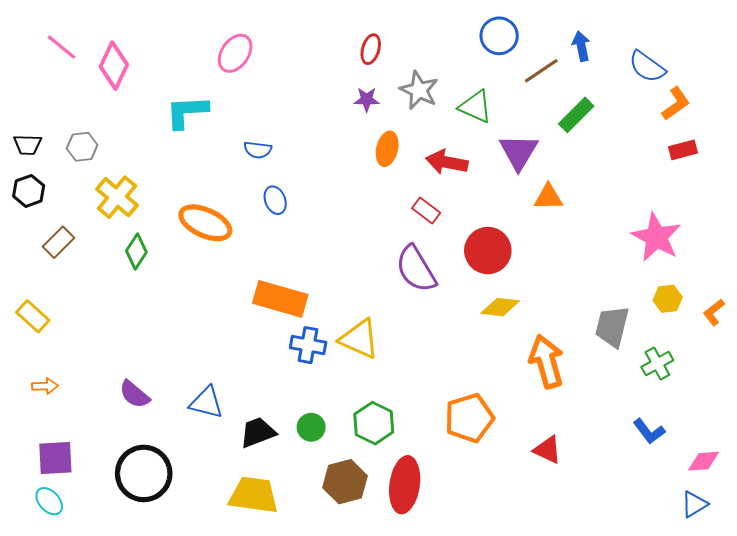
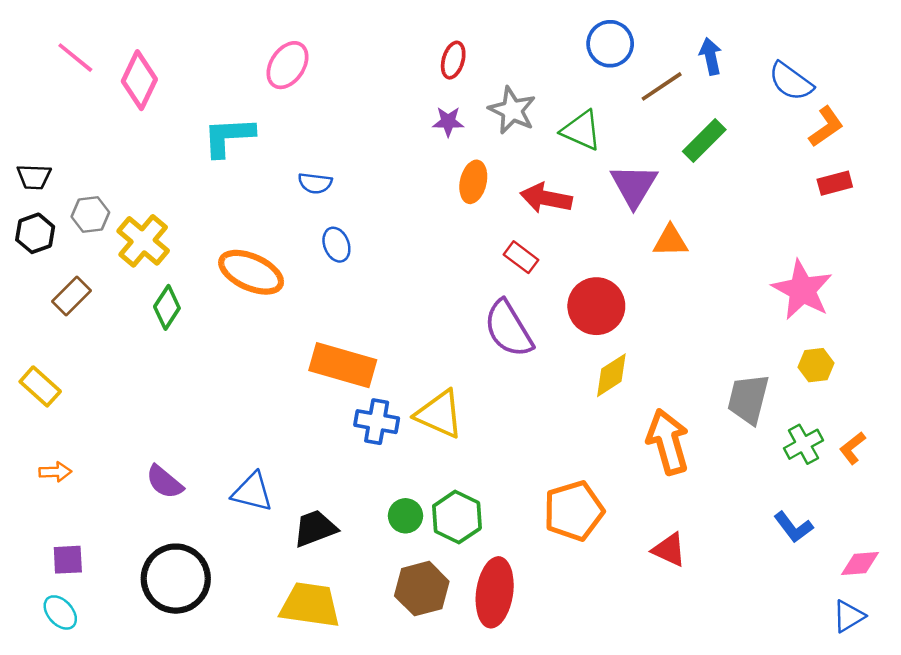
gray hexagon: (82, 147) -> (90, 214), moved
yellow diamond: (500, 307) -> (611, 375), turned -39
orange L-shape: (714, 312) -> (852, 448), moved
green circle: (311, 427) -> (405, 516), moved
purple square: (55, 458) -> (68, 560), size x0.7

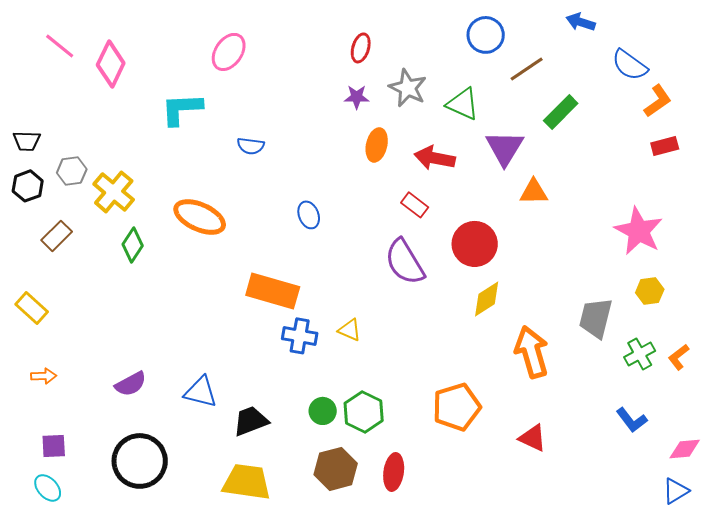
blue arrow: (711, 56) -> (581, 22), moved, turned -60
blue ellipse: (336, 245) -> (309, 215), moved
yellow triangle: (439, 414) -> (350, 330), size x0.6
purple semicircle: (164, 482) -> (131, 384), turned -68
red ellipse: (495, 592) -> (394, 472), size x0.7

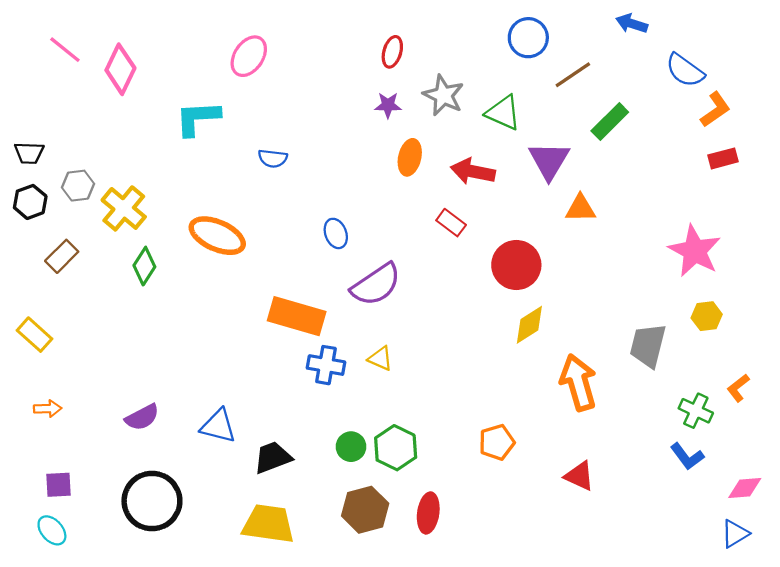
purple semicircle: (405, 262) -> (376, 285), moved, turned -93
green cross: (640, 354) -> (696, 411), moved, turned -36
orange pentagon: (457, 407) -> (497, 442), size x0.7

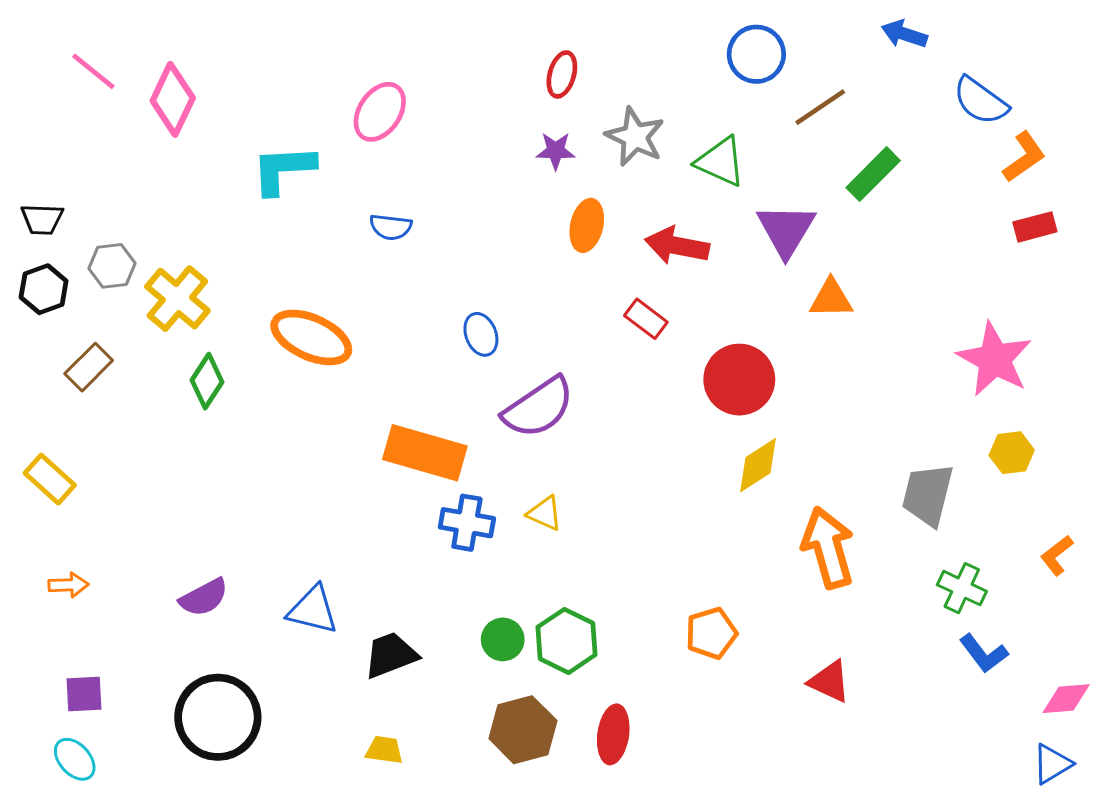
pink ellipse: (249, 56) -> (380, 112), moved
green cross: (696, 411) -> (962, 588), moved
yellow trapezoid: (268, 524) -> (384, 750), size x0.5

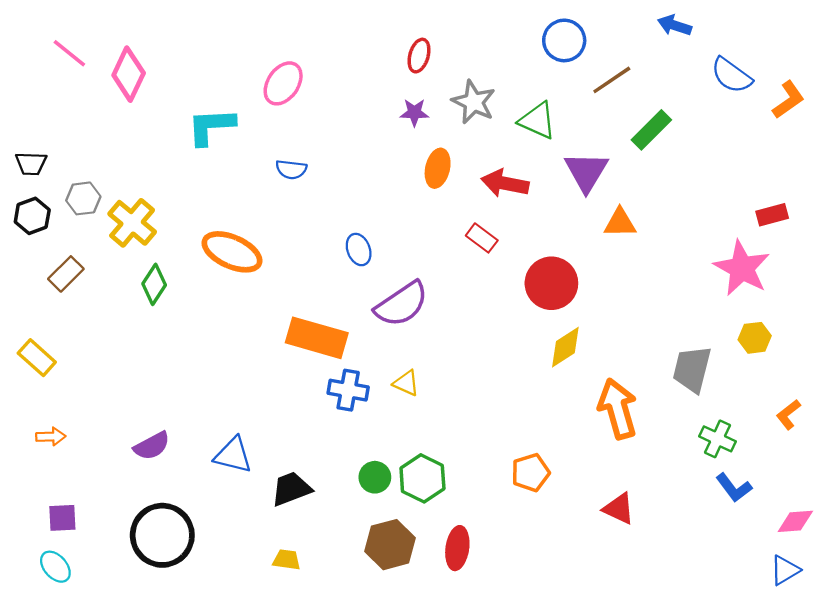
orange L-shape: (1024, 157) -> (788, 100), moved
red rectangle: (1035, 227) -> (772, 215), moved

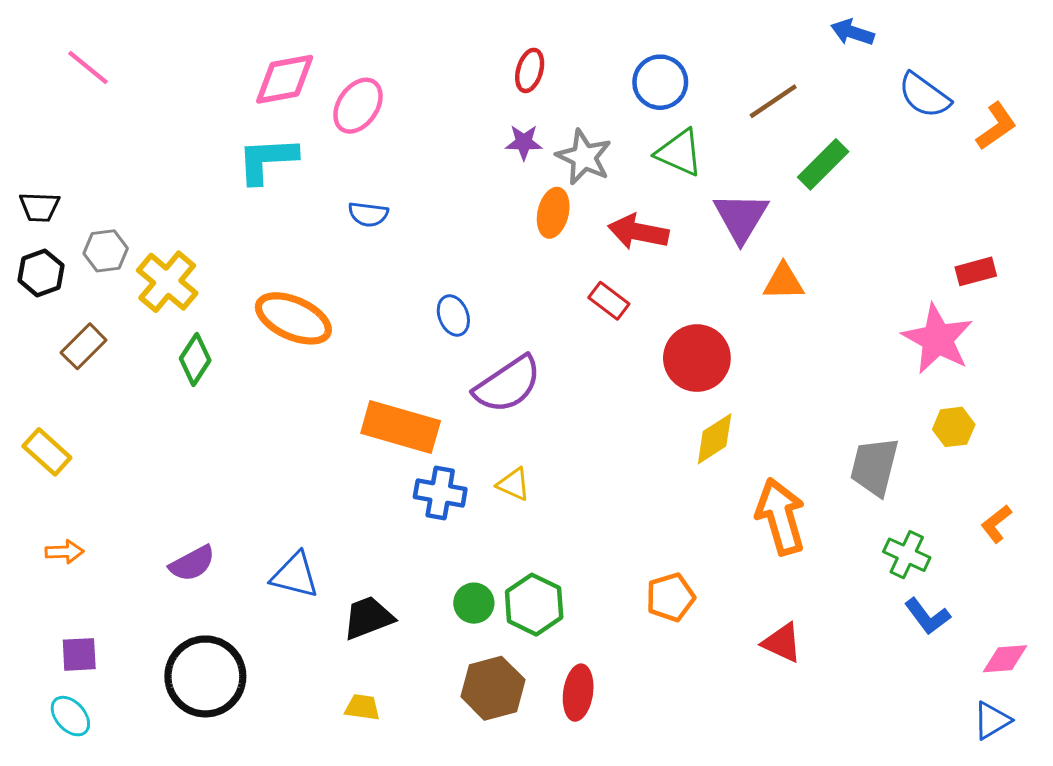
blue circle: (564, 40) -> (660, 82), moved
pink diamond: (129, 74) -> (285, 79), moved, turned 54
gray star: (474, 102) -> (584, 157), moved

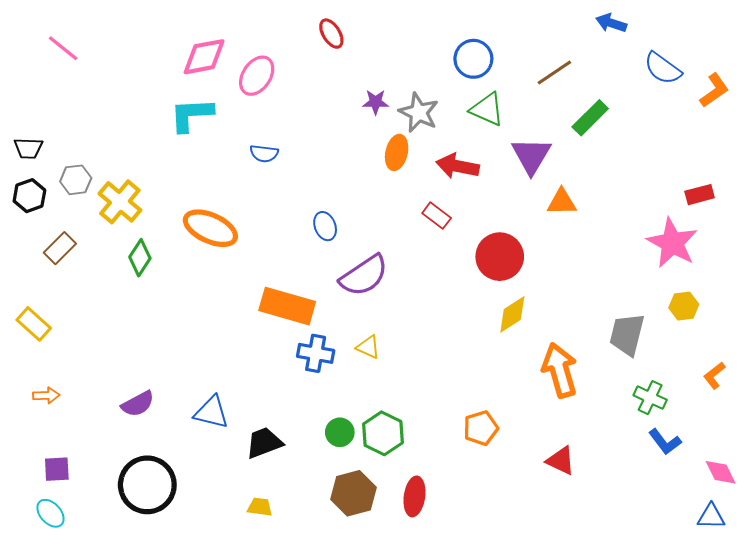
red ellipse: (530, 70) -> (331, 34), moved, turned -48
pink diamond: (1005, 659) -> (721, 472), turned 68
blue triangle: (992, 720) -> (711, 516), turned 32

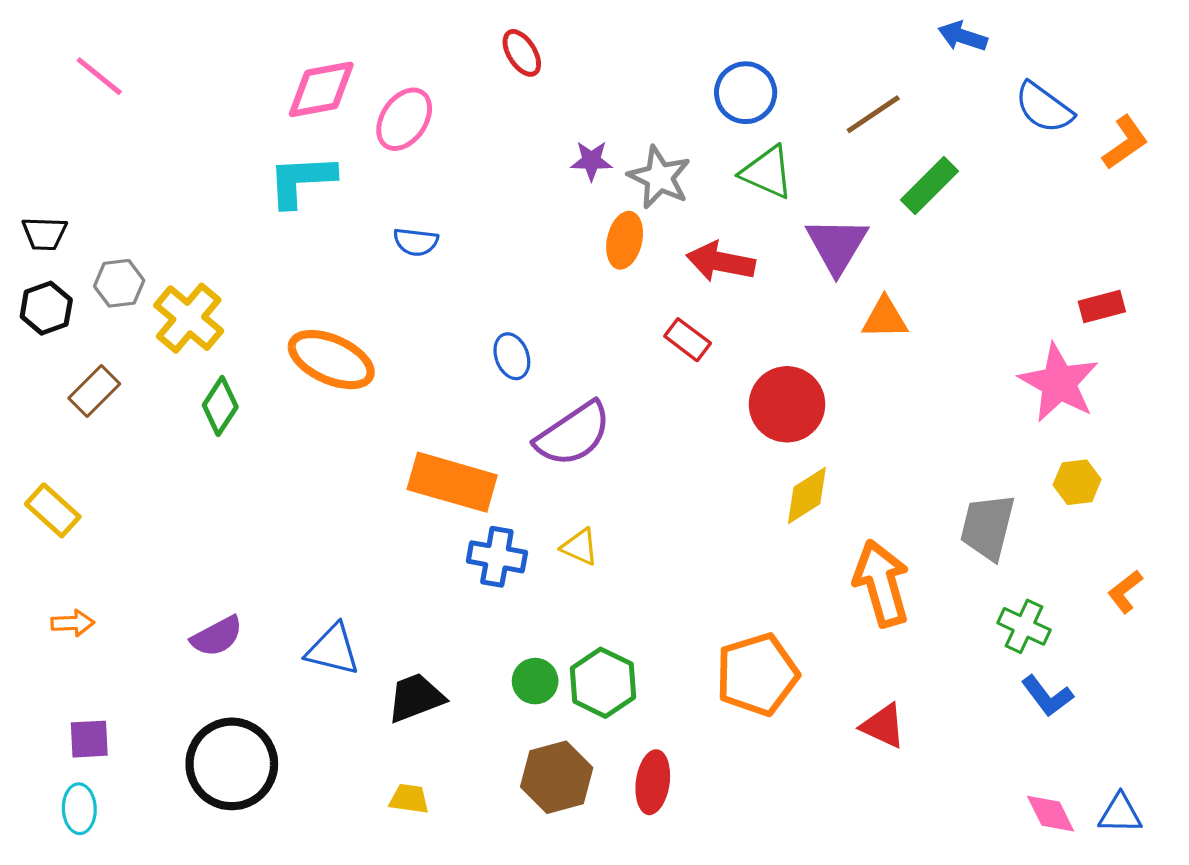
orange pentagon: (481, 428) -> (757, 674), size x1.5
pink diamond: (721, 472) -> (1051, 814), moved
cyan ellipse: (50, 513) -> (79, 809), turned 40

